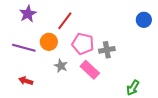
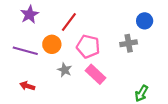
blue circle: (144, 20) -> (145, 21), moved
gray cross: (107, 50) -> (129, 43), moved

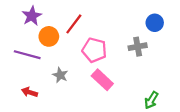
orange circle: (52, 44) -> (49, 36), moved
gray star: (65, 70) -> (60, 75), moved

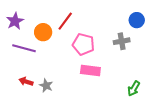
purple star: (32, 16) -> (15, 21), moved
gray star: (60, 75) -> (46, 86), moved
pink rectangle: (102, 80) -> (90, 70), turned -36

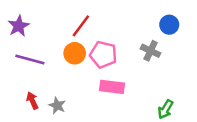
orange circle: (43, 32) -> (75, 53), moved
gray cross: (122, 41) -> (151, 51), turned 35
red arrow: (26, 82) -> (32, 101), turned 48

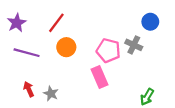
red line: (81, 26) -> (56, 23), moved
pink pentagon: (103, 55) -> (108, 50), moved
pink rectangle: (112, 87) -> (99, 77), turned 60

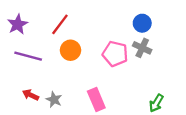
blue circle: (150, 22) -> (142, 23), moved
pink rectangle: (99, 77) -> (96, 100), moved
red arrow: (29, 89) -> (31, 95), turned -40

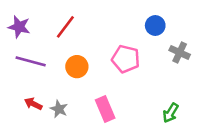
purple star: (18, 24) -> (19, 27), turned -30
gray cross: (142, 48) -> (180, 52), moved
orange circle: (70, 50) -> (77, 67), moved

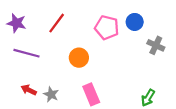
pink pentagon: (126, 59) -> (107, 28), moved
orange circle: (77, 67) -> (79, 58), moved

